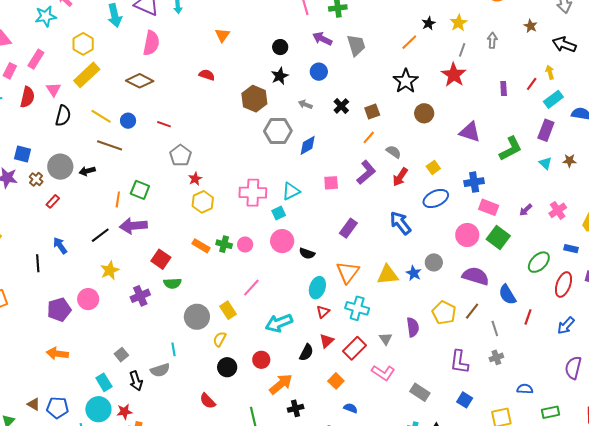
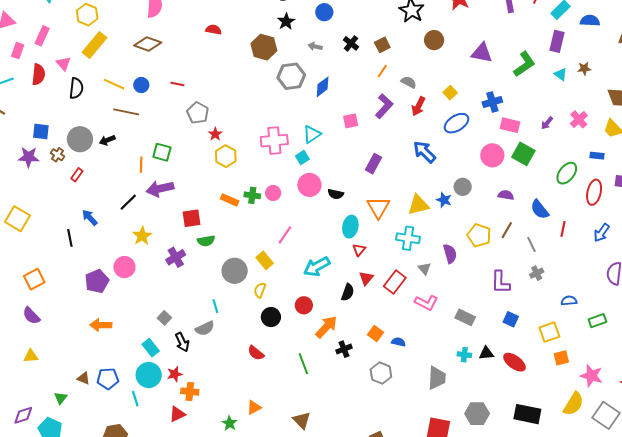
red square: (161, 259) -> (191, 218), turned -36
purple semicircle: (476, 276) -> (506, 195), size x0.6
cyan cross: (357, 308) -> (408, 238), moved
orange square: (336, 381) -> (375, 333), moved

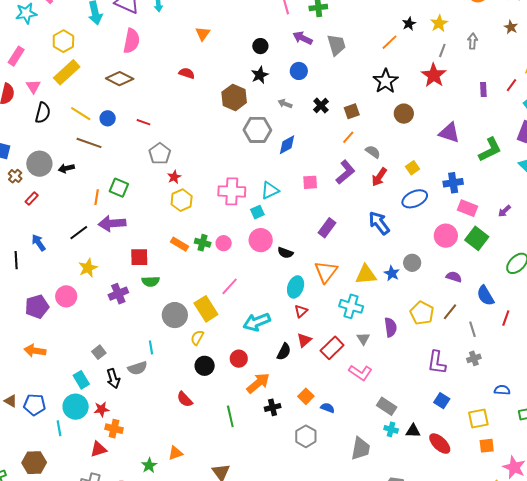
yellow rectangle: (265, 260) -> (206, 309), size x1.4
gray rectangle: (465, 317) -> (387, 406), moved

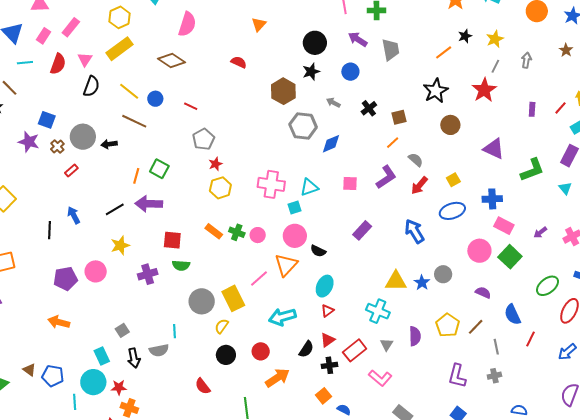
black circle: (260, 46) -> (315, 43), size x1.5
orange triangle: (326, 272) -> (286, 265), moved
black cross: (273, 407) -> (329, 365), moved

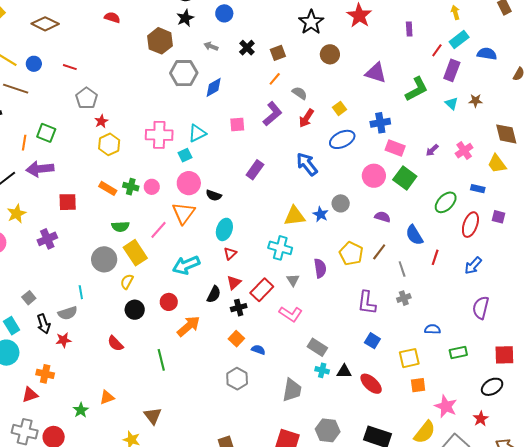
red line: (561, 108) -> (437, 50), moved
green semicircle: (181, 265) -> (120, 227), moved
red star: (119, 387) -> (63, 340), moved

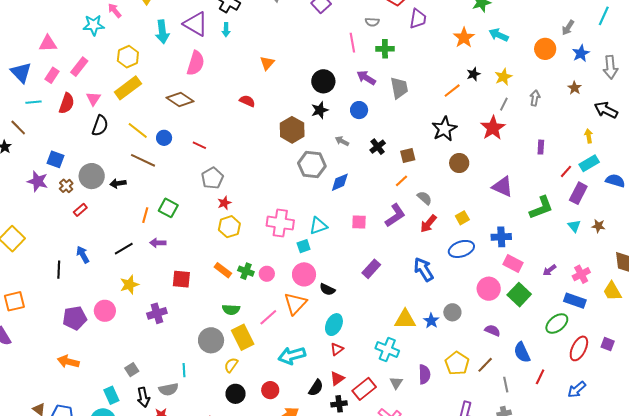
purple arrow: (40, 169) -> (158, 243), size x0.6
blue rectangle: (478, 189) -> (575, 301), moved, size x1.5

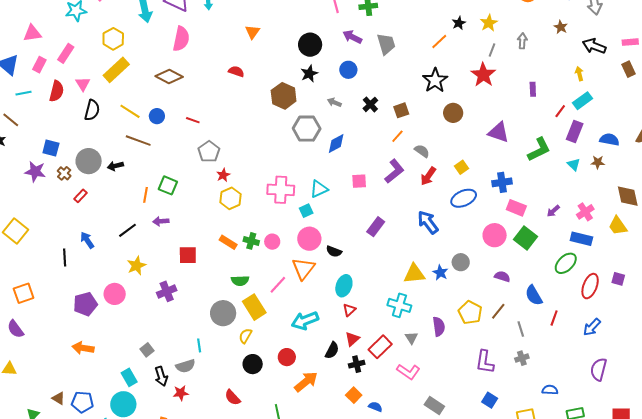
blue semicircle: (615, 181) -> (609, 140), moved

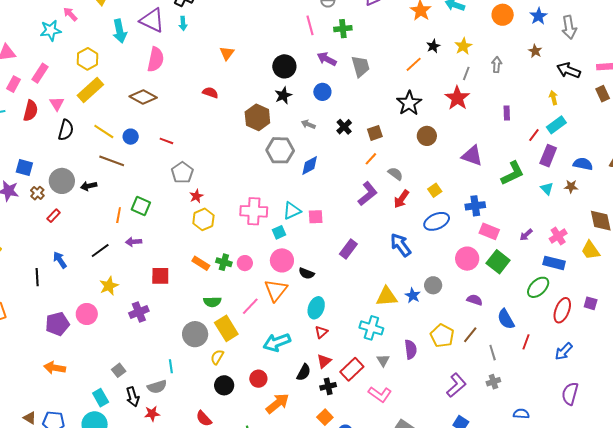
pink square: (359, 181) -> (316, 217), moved
purple L-shape: (485, 362) -> (456, 385), turned -140

